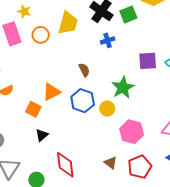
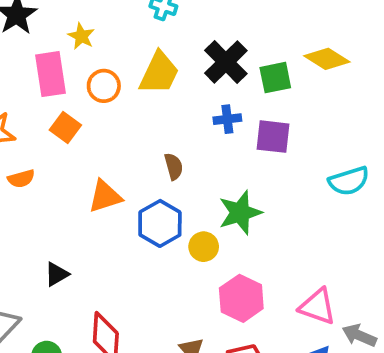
purple square: (148, 61) -> (273, 137), moved
orange square: (33, 109) -> (65, 128), moved
black triangle: (42, 135) -> (57, 274), moved

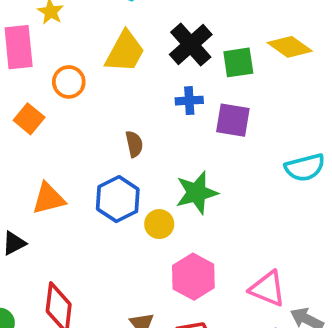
orange circle: (104, 86) -> (69, 82), moved
orange square: (65, 128) -> (29, 119), moved
orange triangle: (105, 196) -> (49, 199), moved

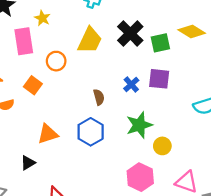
blue cross: (189, 101) -> (131, 84), moved, turned -35
yellow circle: (159, 224) -> (162, 146), moved

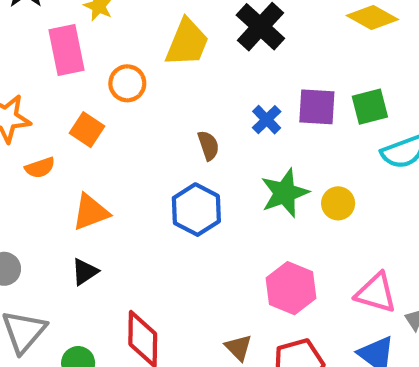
green square: (160, 43) -> (370, 107), moved
orange triangle: (48, 134) -> (91, 212), moved
yellow circle: (162, 146) -> (338, 203), moved

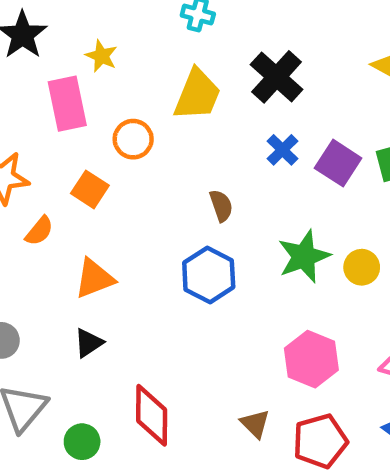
purple square: (317, 107) -> (338, 163), turned 30
blue cross: (267, 120) -> (282, 150), moved
orange semicircle: (40, 168) -> (39, 231), turned -32

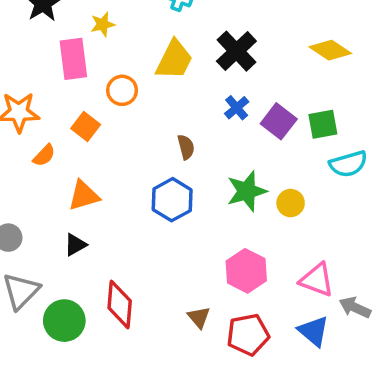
yellow star: (101, 56) -> (103, 24), turned 30
green circle: (82, 442) -> (64, 321), size x1.5

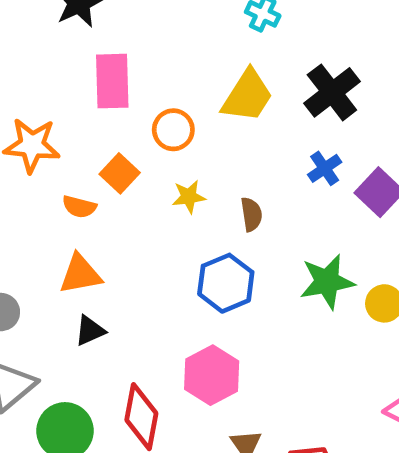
yellow star: (103, 24) -> (189, 197), moved
orange semicircle: (44, 155) -> (79, 207), moved, turned 55
orange triangle: (84, 195) -> (80, 274), moved
pink hexagon: (246, 271) -> (212, 375), moved

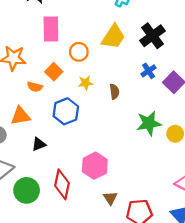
orange triangle: (80, 274) -> (21, 116), moved
blue hexagon: (226, 283) -> (66, 111), moved

